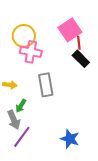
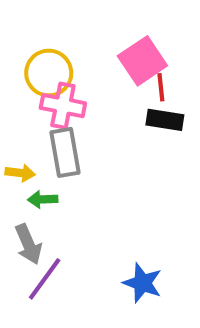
black rectangle: (81, 59) -> (165, 120), turned -36
gray rectangle: (46, 85) -> (65, 152), moved
green arrow: (21, 106) -> (43, 199), moved, turned 56

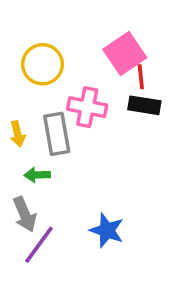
pink cross: (63, 106) -> (87, 107), moved
yellow arrow: (20, 173) -> (18, 134), moved, turned 70
blue star: (142, 283) -> (107, 230), moved

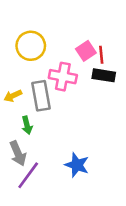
pink square: (125, 54) -> (86, 51), moved, size x0.7
yellow arrow: (18, 134) -> (13, 96), turned 78
green arrow: (37, 175) -> (27, 125), turned -102

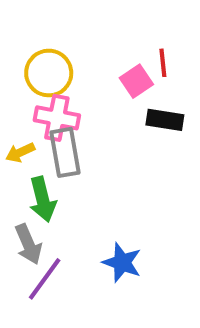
red line: (101, 55) -> (163, 63), moved
pink cross: (63, 77) -> (57, 118), moved
green arrow: (27, 125) -> (43, 199), size x1.5

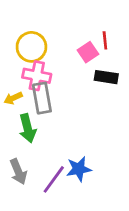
gray arrow: (28, 244) -> (18, 172), moved
blue star: (122, 263) -> (79, 169), turned -30
purple line: (45, 279) -> (54, 179), moved

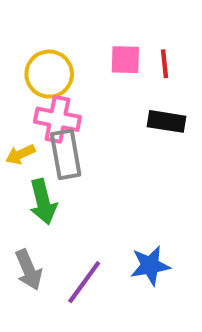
pink square: (88, 52) -> (125, 60), moved, turned 36
blue star: (79, 169) -> (150, 266), moved

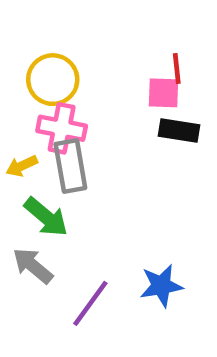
pink square: (125, 60) -> (164, 93), moved
green arrow: (43, 202) -> (46, 217), turned -36
gray arrow: (29, 270) -> (33, 266), moved, turned 153

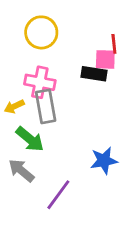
yellow circle: (53, 80) -> (41, 32), moved
black rectangle: (179, 131) -> (94, 74), moved
blue star: (161, 286) -> (104, 161), moved

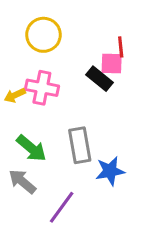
black rectangle: (94, 74) -> (99, 79), turned 30
yellow arrow: (14, 106) -> (15, 95), moved
gray rectangle: (46, 106) -> (80, 145), moved

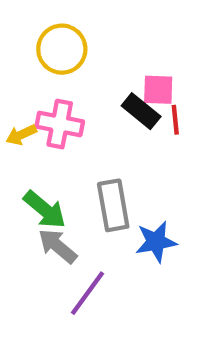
red line: (121, 47) -> (175, 120), moved
gray arrow: (22, 182) -> (58, 246), moved

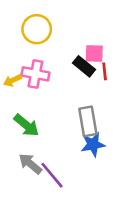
gray rectangle: (113, 205) -> (88, 121), moved
gray arrow: (58, 246) -> (30, 164), moved
purple line: (88, 293) -> (52, 175), turned -76

